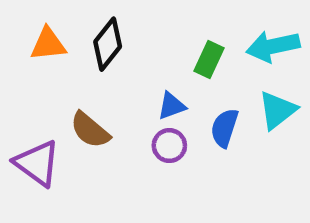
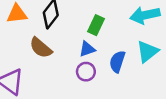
green rectangle: (209, 60) -> (96, 25), moved
brown semicircle: (90, 130) -> (41, 48), moved

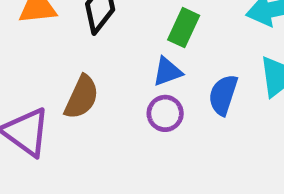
brown semicircle: (41, 48) -> (82, 97), moved, turned -105

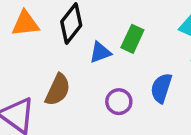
blue triangle: (167, 72) -> (100, 52), moved

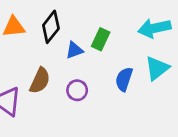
purple circle: (119, 102) -> (77, 90), moved

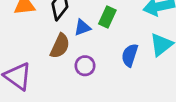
brown semicircle: (40, 81) -> (60, 46), moved

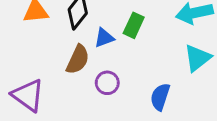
blue semicircle: (130, 55) -> (160, 97), moved

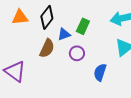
purple circle: (107, 83) -> (77, 53), moved

